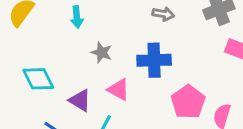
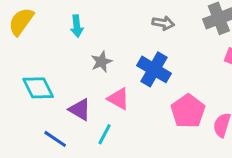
gray star: (102, 53) -> (101, 62), turned 30
blue cross: (154, 60) -> (154, 69), turned 32

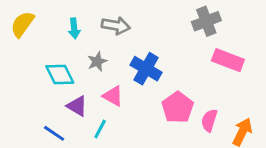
gray arrow: (163, 23) -> (116, 26), moved, size x1.4
cyan diamond: (38, 88) -> (60, 74), moved

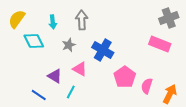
gray cross: (206, 21) -> (169, 18), moved
gray arrow: (116, 26) -> (82, 20), turned -102
cyan diamond: (60, 74) -> (34, 41), moved

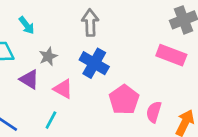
gray arrow: (82, 20) -> (90, 23), moved
cyan arrow: (53, 22) -> (27, 25), turned -32
purple triangle: (55, 76) -> (29, 79), moved

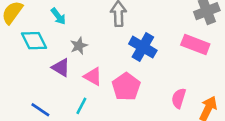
blue cross: (94, 63) -> (143, 47), moved
pink pentagon: (124, 100) -> (126, 87), moved

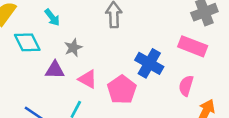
blue cross: (143, 47) -> (149, 63), moved
purple triangle: (61, 68) -> (55, 70), turned -30
pink semicircle: (179, 98) -> (186, 86), moved

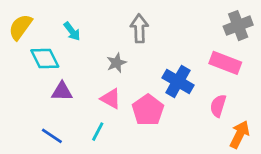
gray star: (73, 48) -> (116, 63), moved
purple triangle: (55, 70) -> (62, 91), moved

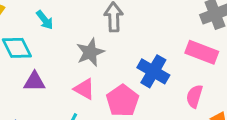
gray star: (116, 63) -> (90, 52), size x1.4

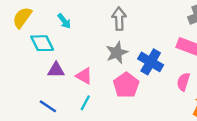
gray star: (90, 52) -> (117, 53), moved
pink triangle: (84, 89) -> (84, 76), moved

